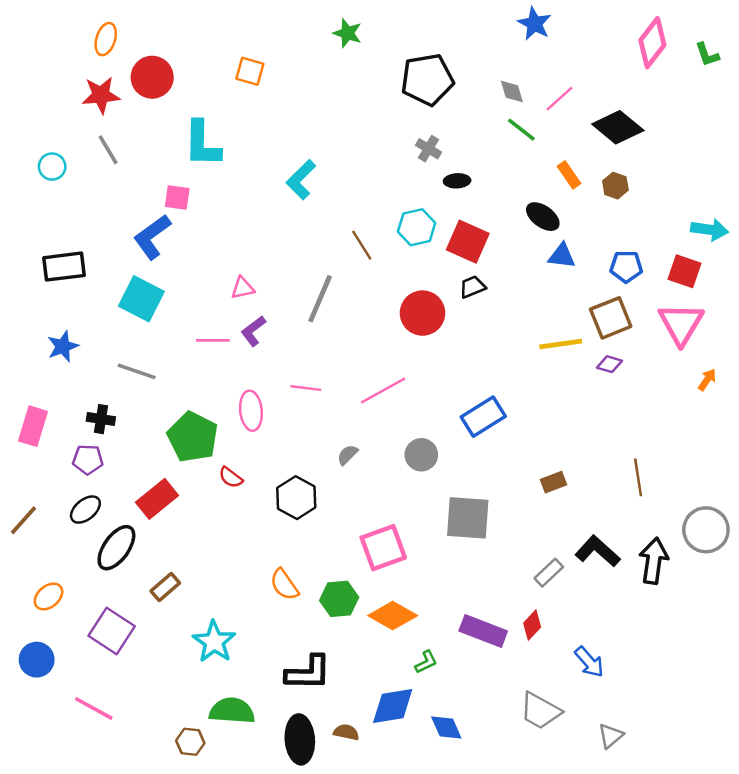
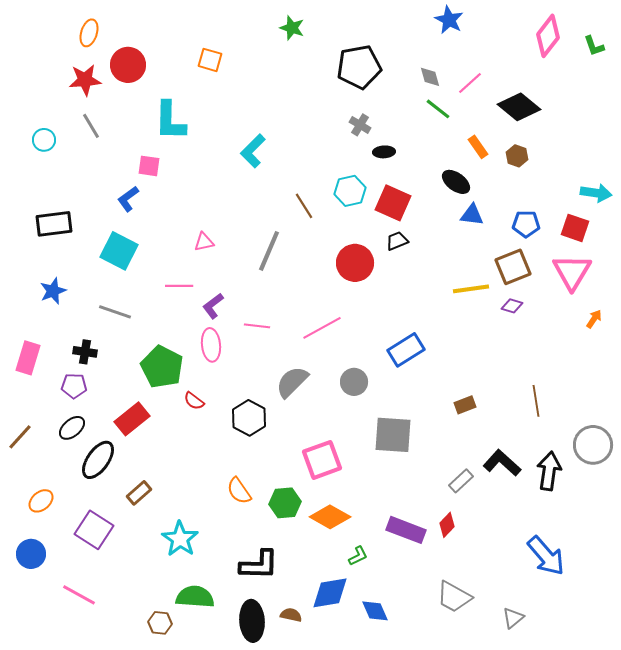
blue L-shape: (152, 237) -> (128, 199), size x0.7
purple L-shape: (253, 331) -> (213, 306), moved
gray semicircle: (347, 455) -> (292, 382), size x1.8
blue arrow: (589, 662) -> (546, 556), moved, size x1.5

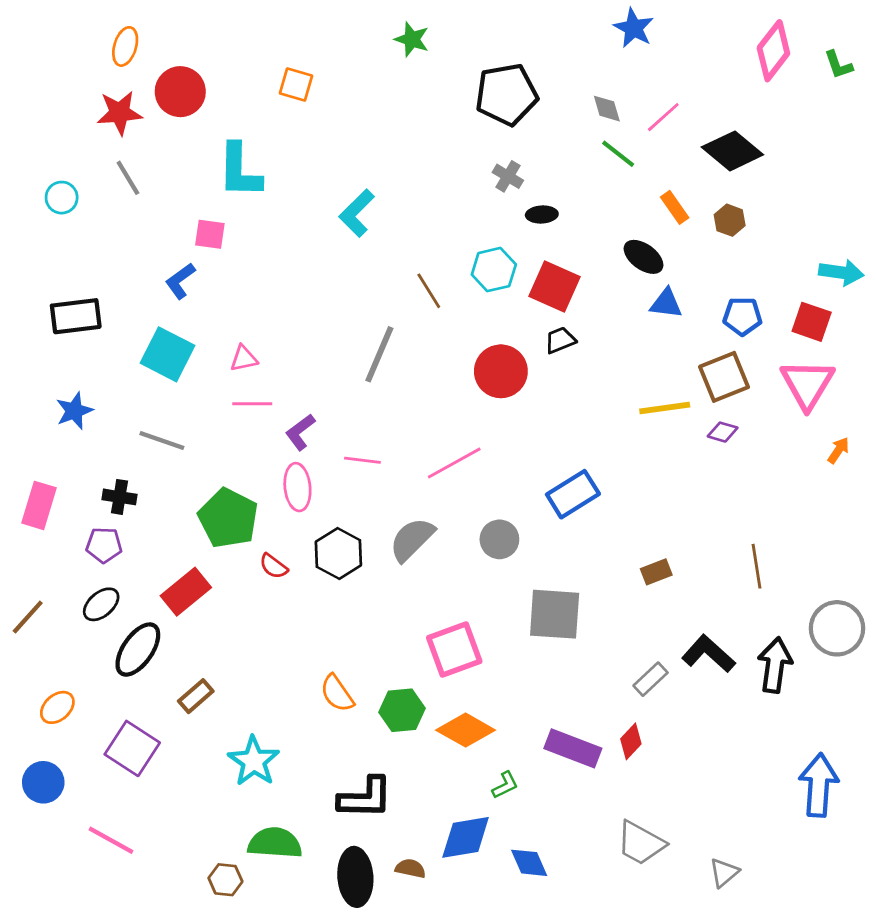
pink triangle: (204, 242) -> (244, 359), moved
black hexagon: (249, 418) -> (338, 553), moved
blue arrow: (546, 556) -> (819, 785), moved, turned -135

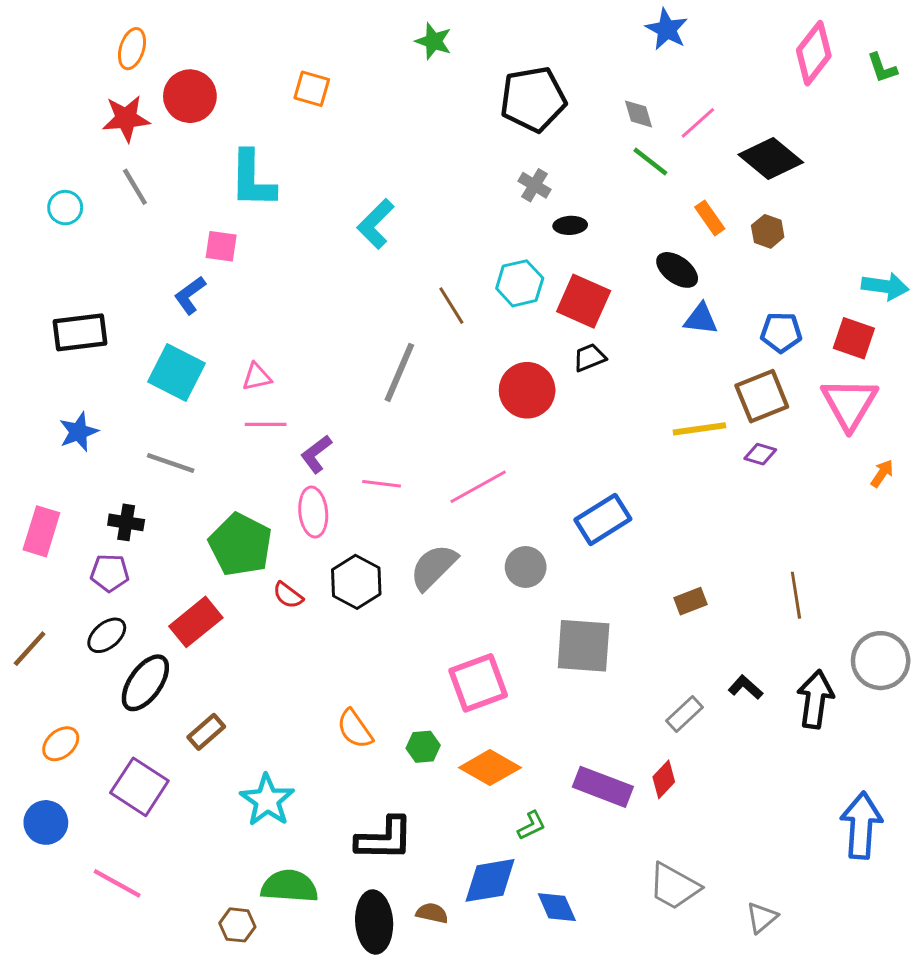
black L-shape: (708, 654) -> (745, 687), size x0.6
green hexagon: (402, 710) -> (423, 747), size x0.7

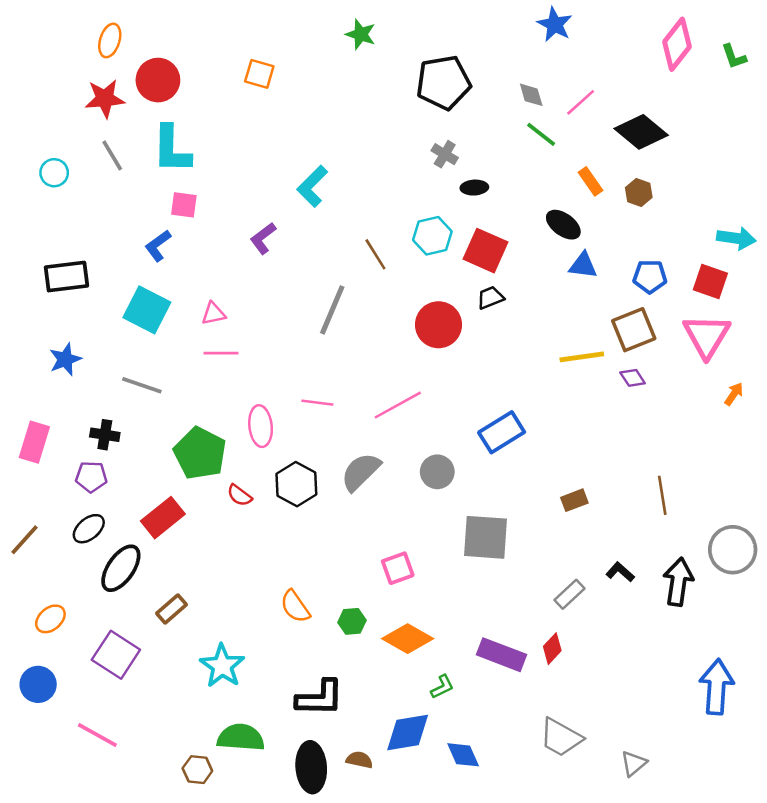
cyan L-shape: (252, 179) -> (172, 149), moved
purple L-shape: (316, 454) -> (263, 238), moved
purple diamond: (760, 454) -> (633, 378), turned 40
pink square: (478, 683) -> (398, 568), size x0.7

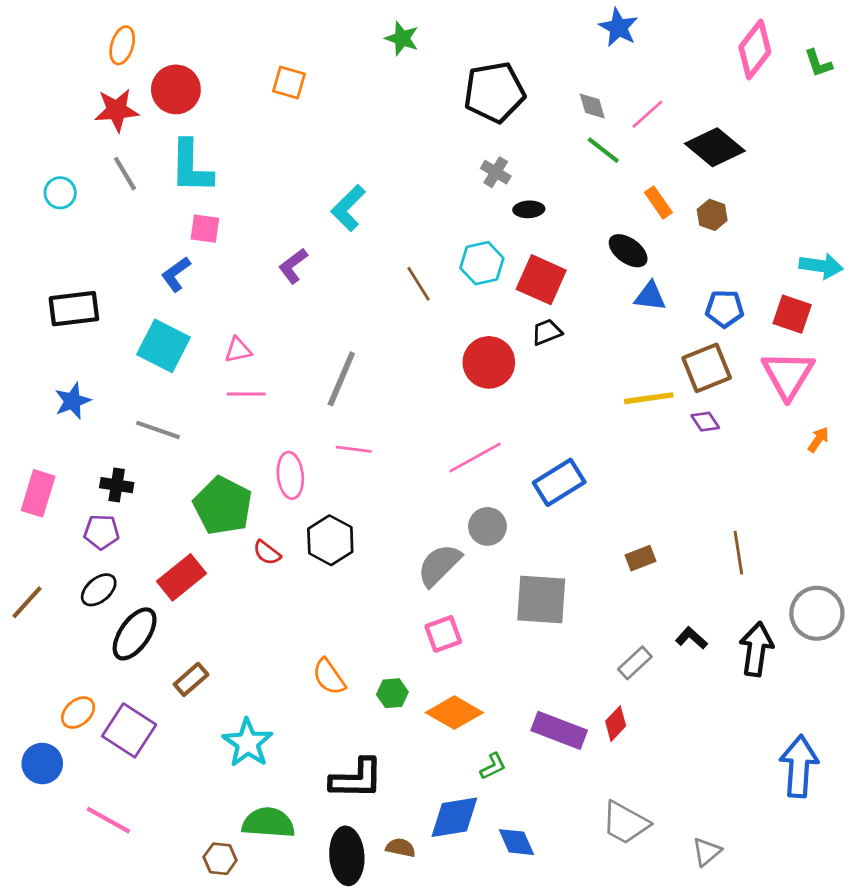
gray line: (332, 310) -> (341, 379), moved
pink line: (398, 405) -> (475, 457), moved
gray semicircle: (361, 472) -> (439, 565), moved
orange ellipse: (50, 619) -> (78, 713), moved

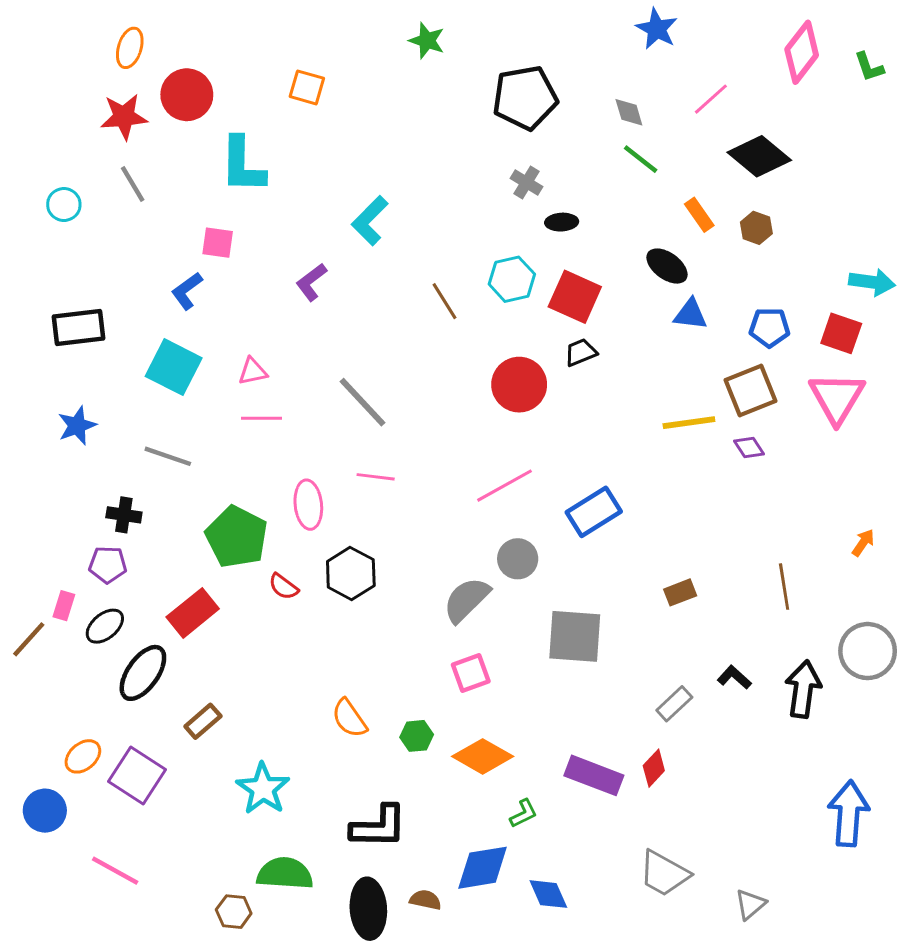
pink line: (647, 114) -> (711, 99), moved
cyan L-shape: (191, 167) -> (242, 165), moved
gray line: (341, 379) -> (363, 402), turned -66
orange arrow: (818, 440) -> (863, 543), moved
pink rectangle: (38, 493) -> (64, 606), moved, size x0.6

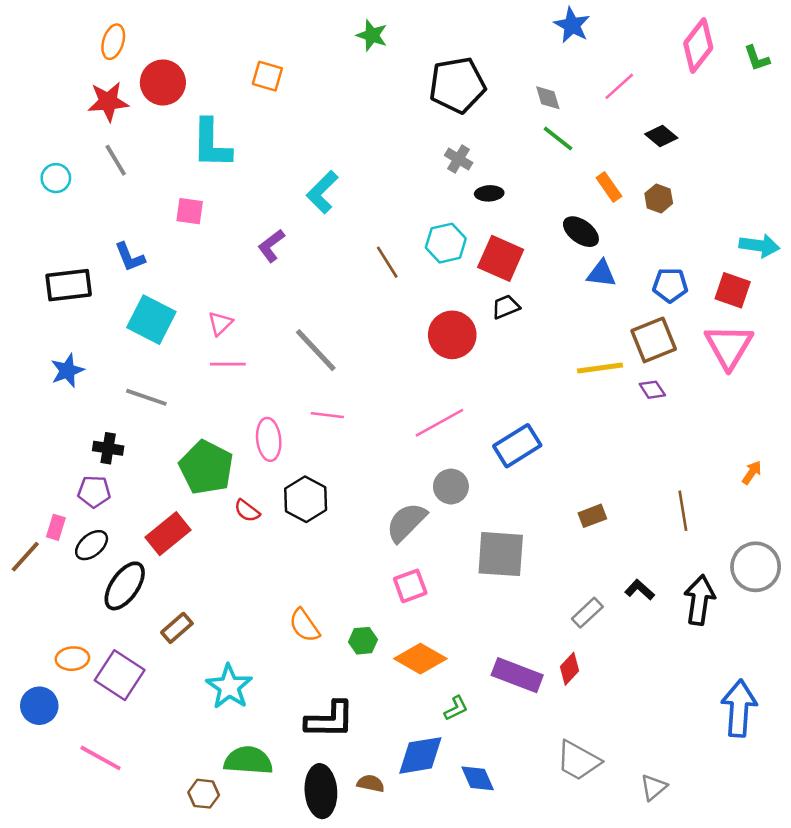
black diamond: (759, 156) -> (661, 136), size x0.6
blue L-shape: (187, 291) -> (130, 257), moved, turned -76
pink triangle: (253, 371) -> (220, 323), turned -32
orange ellipse: (83, 756) -> (72, 659), turned 36

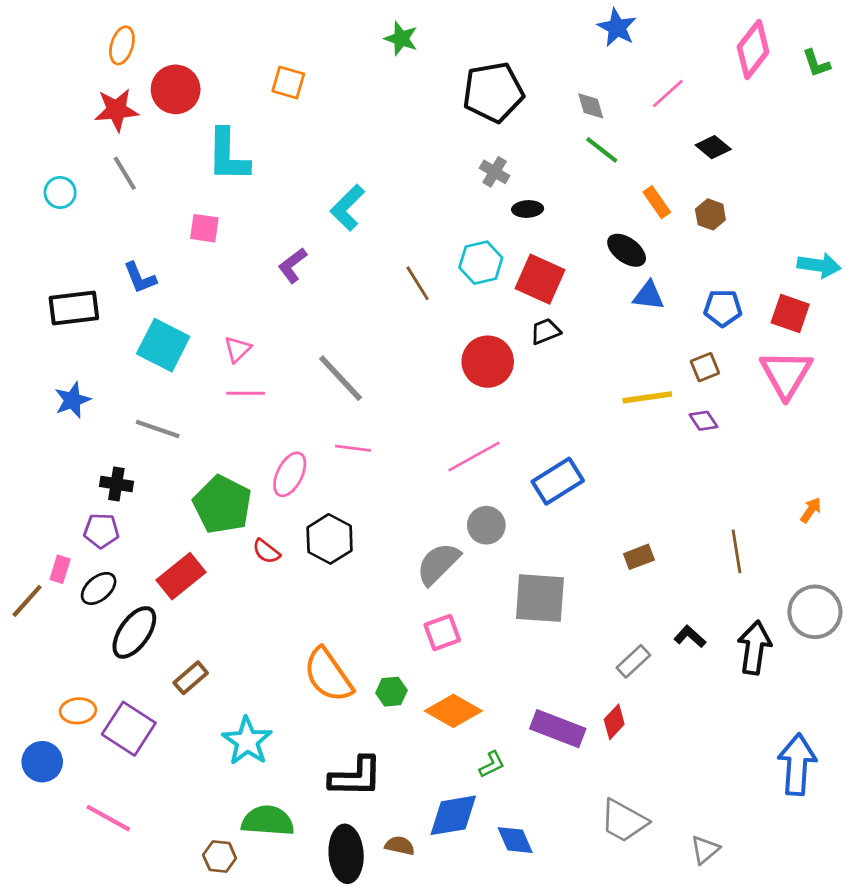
brown square: (654, 340) -> (705, 367), size x0.6
pink ellipse: (269, 439) -> (290, 474), turned 33
orange semicircle: (304, 625) -> (328, 675), size x1.5

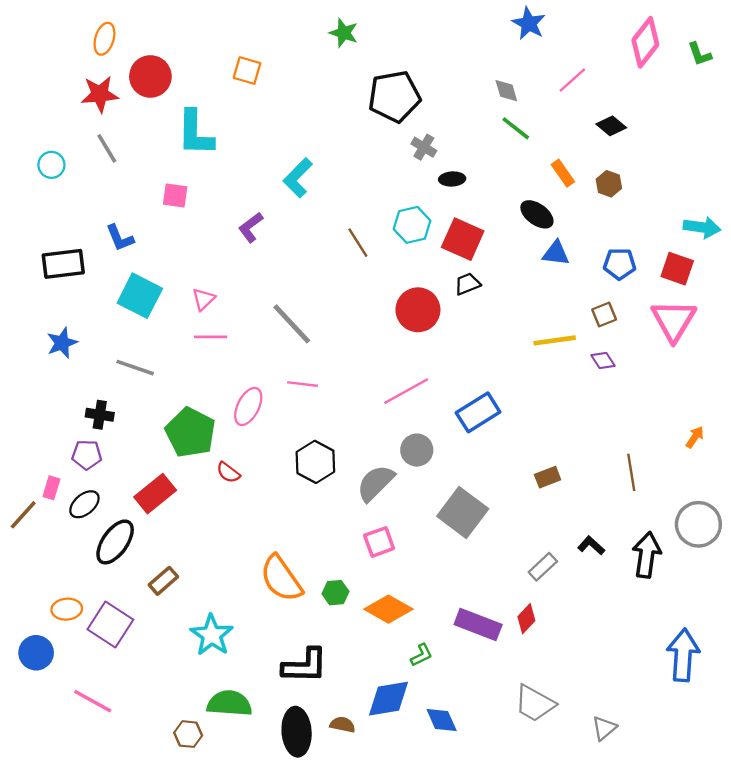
black pentagon: (493, 92) -> (394, 96), moved
black hexagon: (330, 539) -> (315, 462), moved
gray square: (540, 598) -> (463, 513), turned 33

